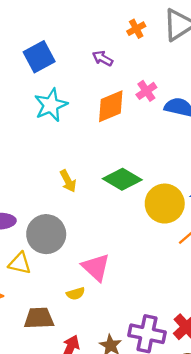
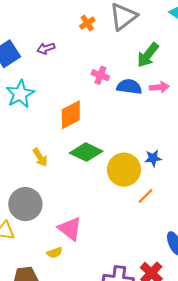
purple arrow: (103, 58) -> (46, 48), moved, turned -42
pink cross: (146, 91) -> (100, 75), turned -30
orange diamond: (111, 106) -> (71, 115), moved

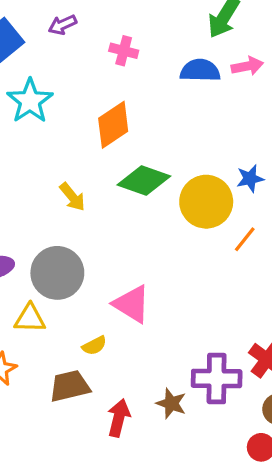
pink cross: (100, 75) -> (124, 51), moved
yellow semicircle: (55, 253) -> (94, 346), moved

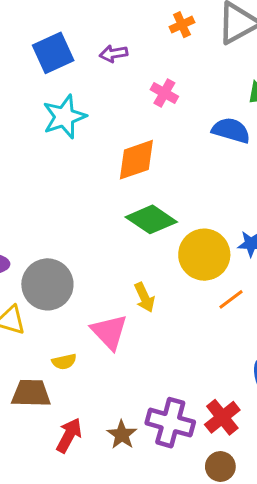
yellow arrow: (72, 197) -> (144, 297), moved

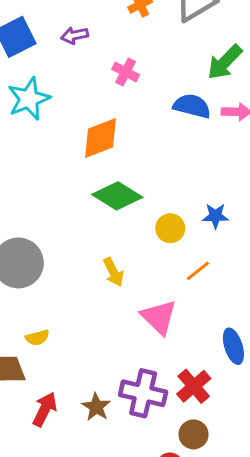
yellow circle: (204, 255) -> (170, 228), size x0.6
pink triangle: (109, 332) -> (159, 317), moved

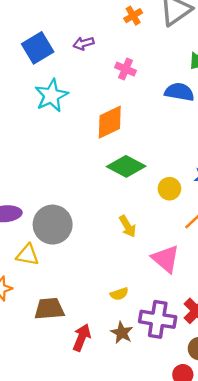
yellow semicircle: (37, 338) -> (119, 294), moved

